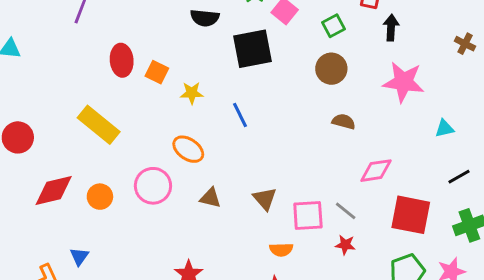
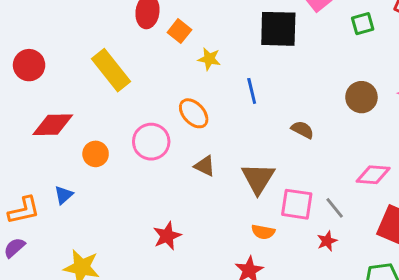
brown circle: (331, 69) -> (361, 97), moved
brown semicircle: (344, 122) -> (302, 130), moved
orange circle: (100, 197) -> (96, 154), moved
brown triangle: (265, 199) -> (258, 178), size x1.4
red star: (345, 245) -> (327, 241), turned 30

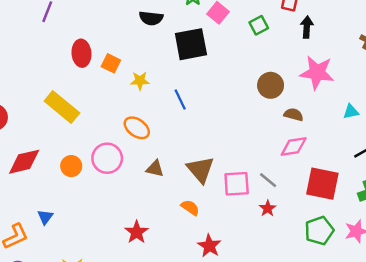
brown semicircle: (302, 130) -> (294, 115), moved
orange circle: (96, 154) -> (71, 166), moved
orange semicircle: (263, 232) -> (190, 208), moved, turned -144

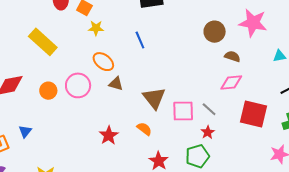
yellow star: (140, 81) -> (96, 28), moved
brown triangle: (155, 169) -> (116, 84), moved
green pentagon: (319, 231) -> (197, 156), moved
red star: (137, 232) -> (109, 135), moved

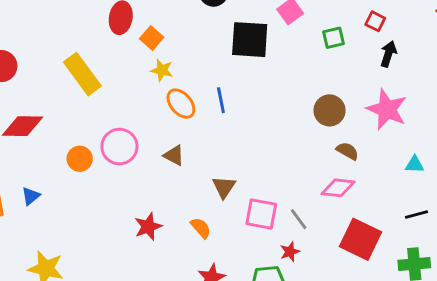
orange ellipse: (103, 62) -> (181, 104), moved
orange circle: (48, 91) -> (80, 159), moved
brown triangle: (154, 98) -> (224, 187), size x0.7

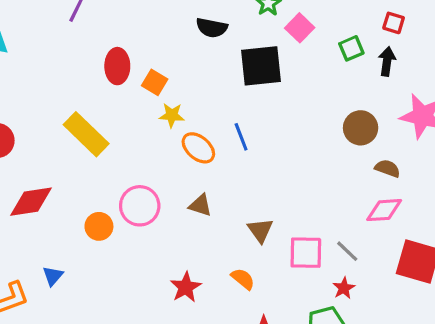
black arrow: (388, 54) -> (387, 61), moved

